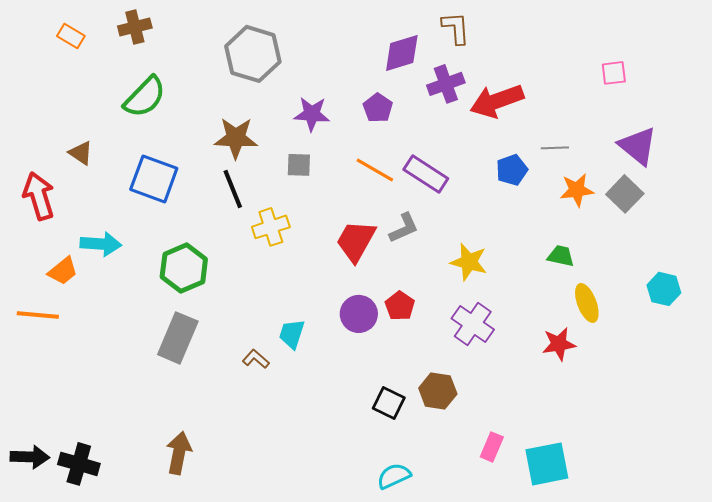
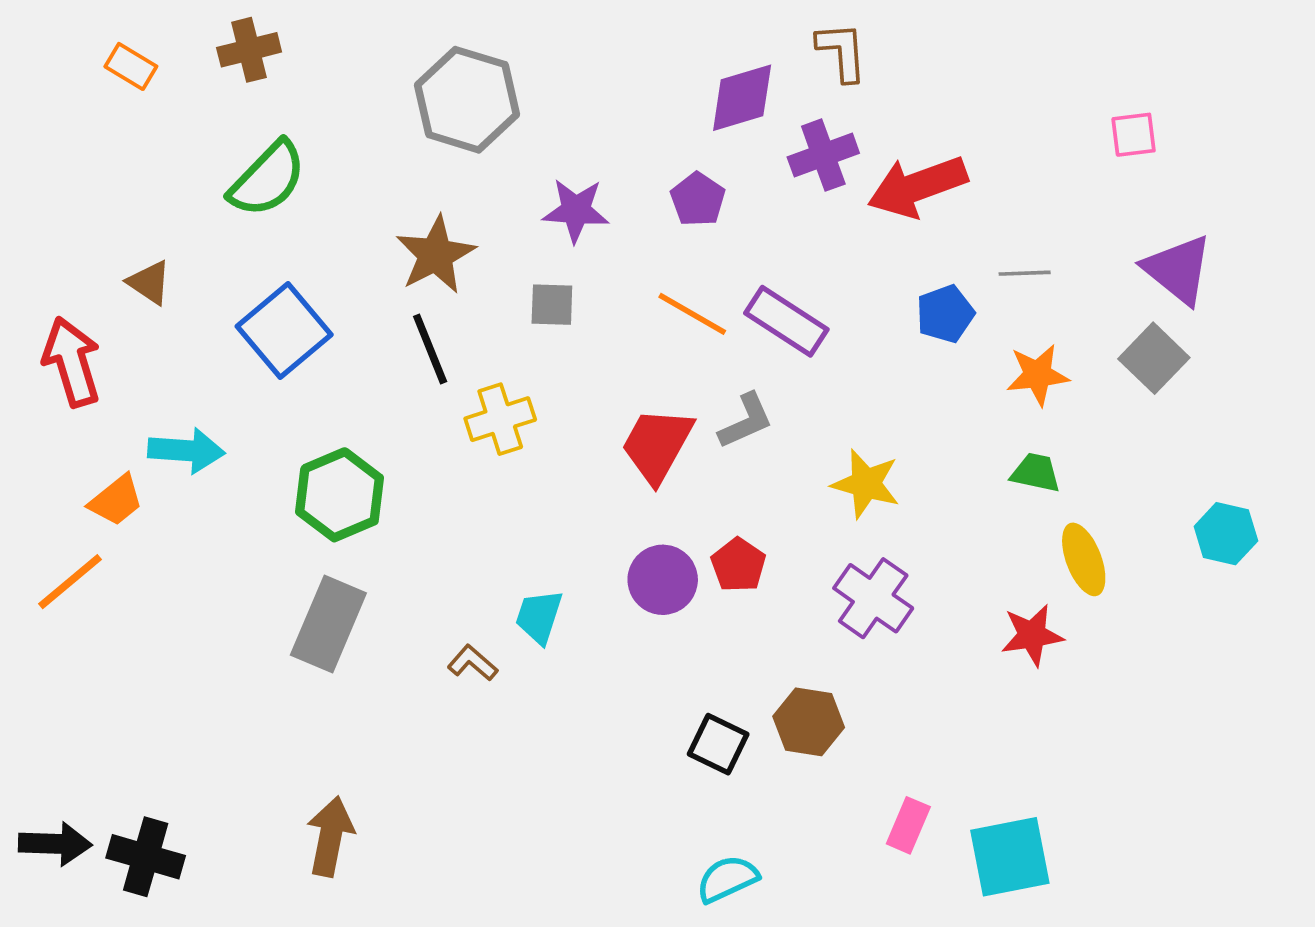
brown star: (236, 138) -> (436, 255), turned -30
blue square: (154, 179) -> (284, 330), turned 30
orange star: (577, 190) -> (1038, 375), moved
orange line: (38, 315) -> (70, 582), turned -45

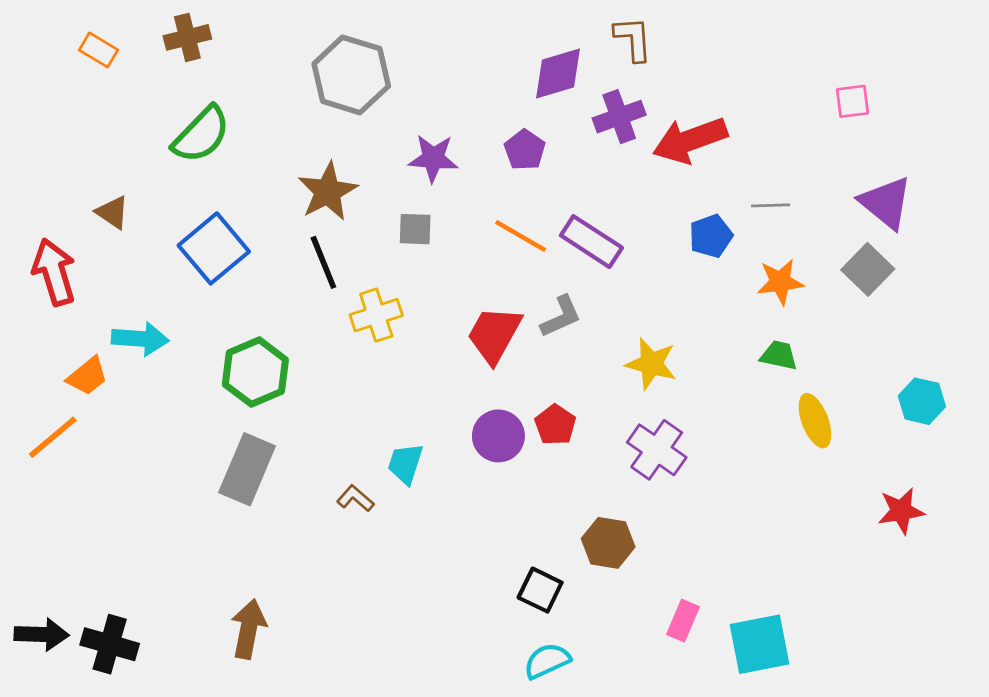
red star: (1032, 635) -> (901, 511), moved
black square: (718, 744) -> (540, 590), moved

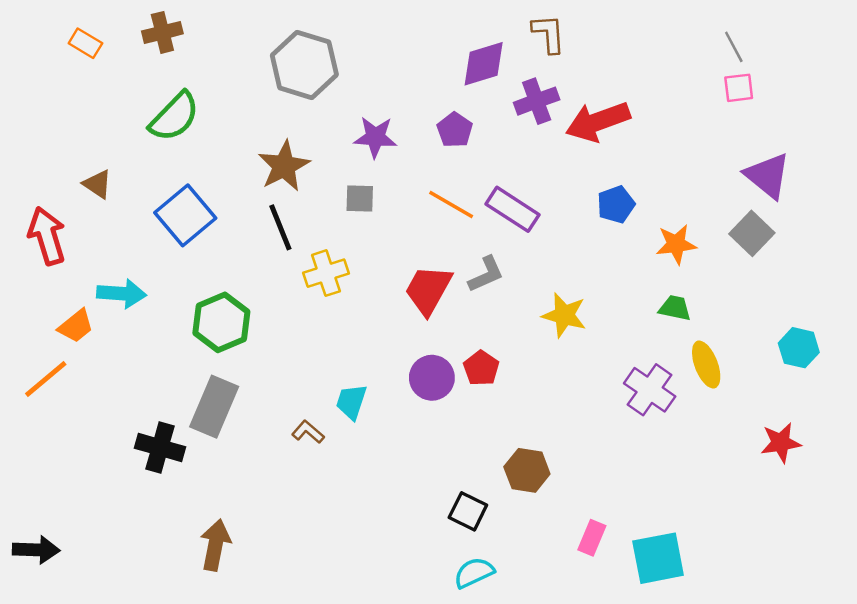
gray line: (771, 205) -> (734, 47), moved, turned 64
purple cross: (657, 450) -> (650, 390), moved
black cross: (110, 644) -> (160, 448), moved

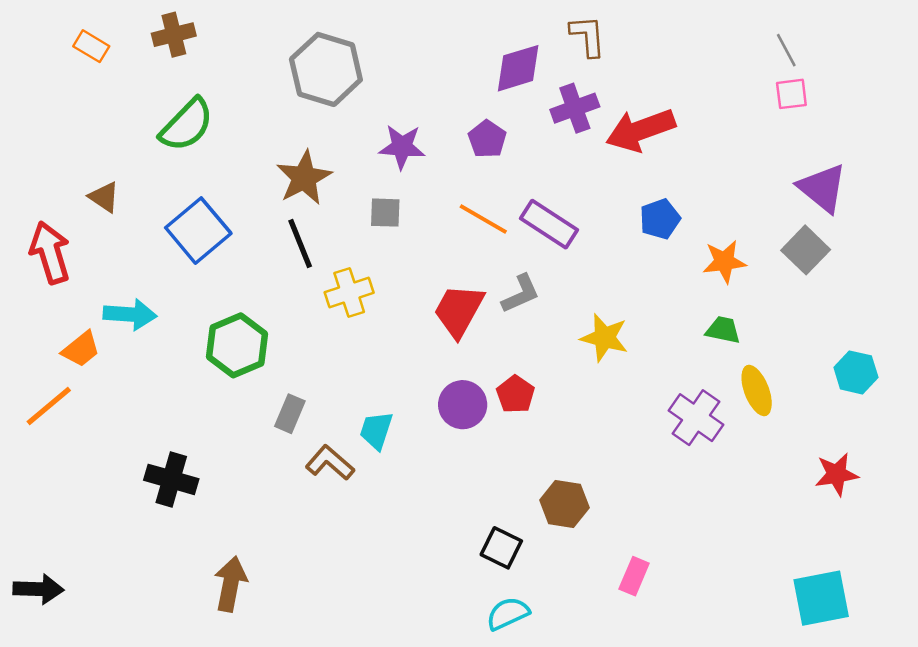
gray rectangle: (214, 407) -> (290, 414), moved, size x0.6
brown L-shape: (308, 432) -> (330, 463), size x1.4
cyan square: (658, 558) -> (821, 598), moved

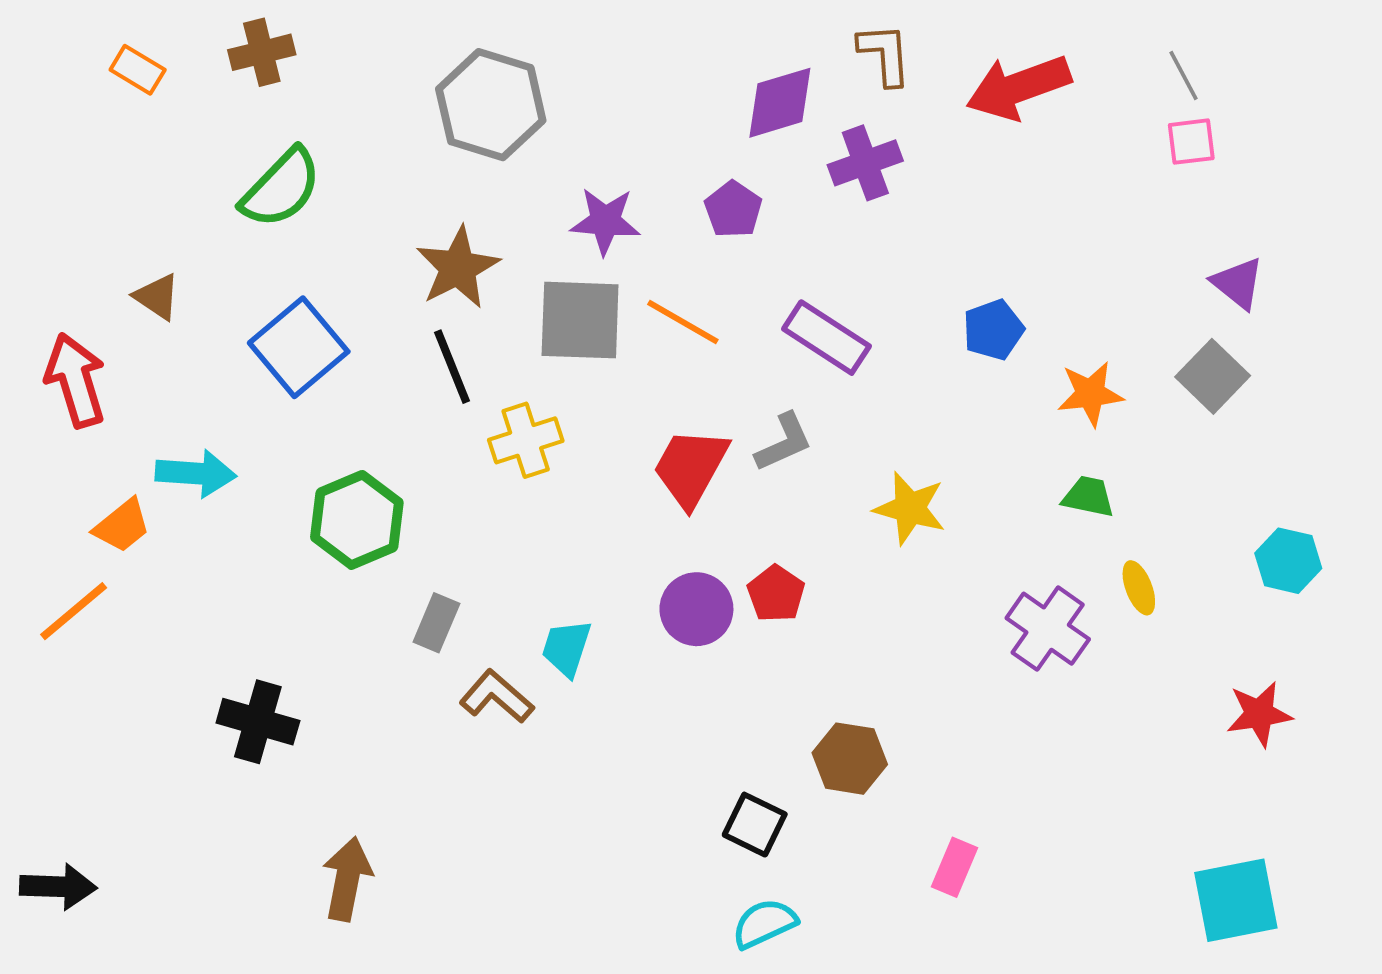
red arrow: (641, 130) -> (1019, 87), moved
purple triangle: (822, 188) -> (1238, 283), size x0.7
gray square: (385, 213) -> (580, 320), size x1.8
orange line: (483, 219) -> (683, 322), moved
yellow ellipse: (757, 390) -> (1139, 588), size x0.7

